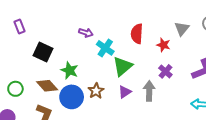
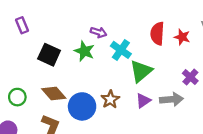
red star: (163, 45) -> (182, 37), moved
green star: (70, 70) -> (84, 51), moved
gray arrow: (149, 91) -> (171, 99), turned 84

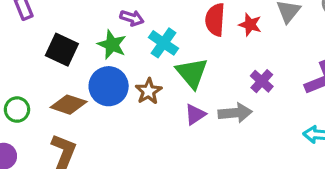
green triangle: (141, 71) -> (192, 73), turned -30
brown diamond: (54, 94) -> (69, 105), turned -30
brown star: (110, 99) -> (149, 91), moved
blue circle: (82, 106) -> (109, 86), moved

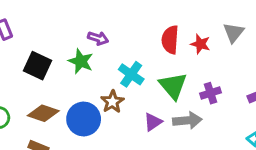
cyan cross: (164, 43) -> (131, 74), moved
green triangle: (192, 73) -> (173, 86), moved
purple cross: (262, 81) -> (211, 93), turned 30
blue circle: (109, 86) -> (84, 119), moved

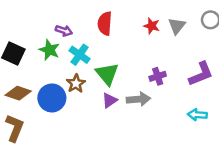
red semicircle: (170, 40) -> (105, 23), moved
red star: (200, 44) -> (152, 26), moved
cyan cross: (131, 74) -> (80, 55), moved
green triangle: (173, 86) -> (107, 74), moved

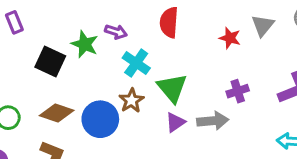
red star: (152, 26) -> (230, 38), moved
green star: (49, 50) -> (85, 44), moved

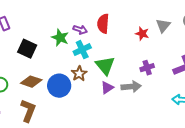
purple arrow: (116, 32) -> (80, 30), moved
green star: (85, 44) -> (60, 38), moved
cyan cross: (136, 63) -> (82, 50), turned 30

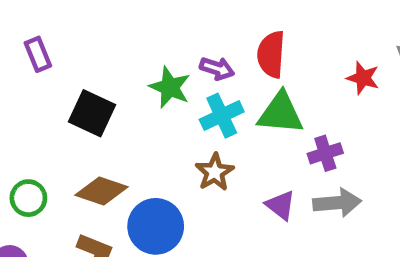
green triangle: (105, 66) -> (281, 113), moved, turned -45
purple cross: (147, 68) -> (325, 153), moved
blue circle: (59, 86) -> (156, 226), moved
purple triangle: (107, 88) -> (281, 205), turned -48

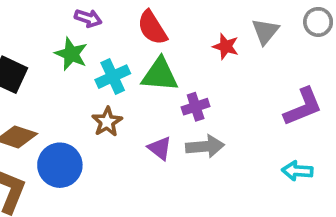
red semicircle: (271, 54) -> (152, 28), turned -36
purple arrow: (217, 68) -> (88, 18), moved

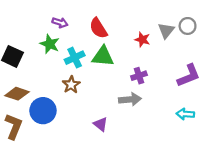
gray circle: (318, 22) -> (188, 26), moved
purple cross: (196, 107) -> (139, 76), moved
purple triangle: (160, 148) -> (101, 124), moved

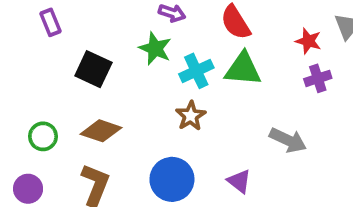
purple cross: (139, 76) -> (318, 78), moved
gray arrow: (130, 99) -> (288, 140), turned 30
blue circle: (43, 111) -> (172, 179), moved

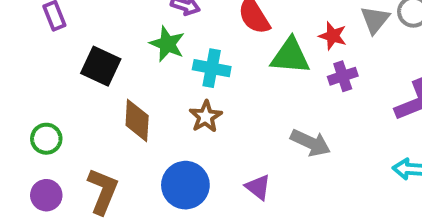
green triangle: (243, 69) -> (290, 56), moved
cyan cross: (196, 71) -> (212, 68), turned 36
brown diamond: (101, 131) -> (137, 121), moved, turned 75
purple circle: (28, 189) -> (46, 195), moved

